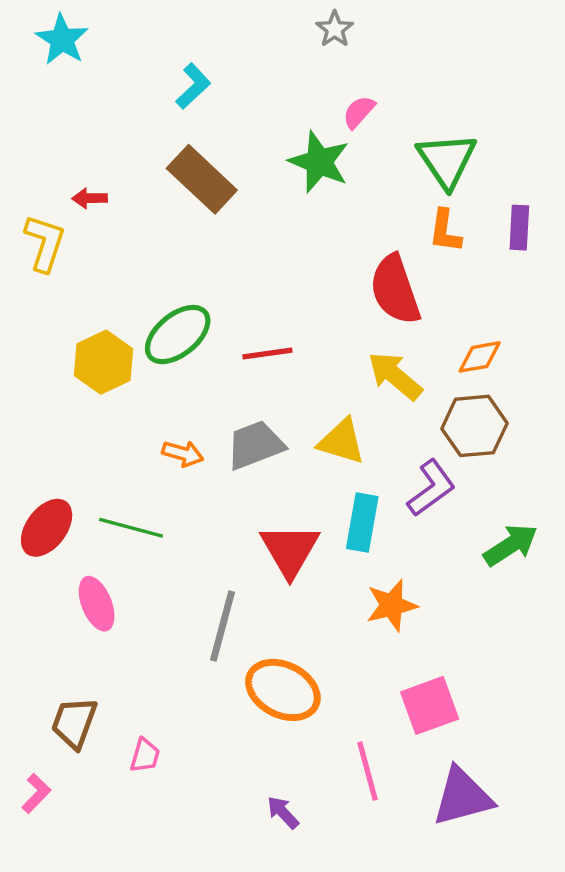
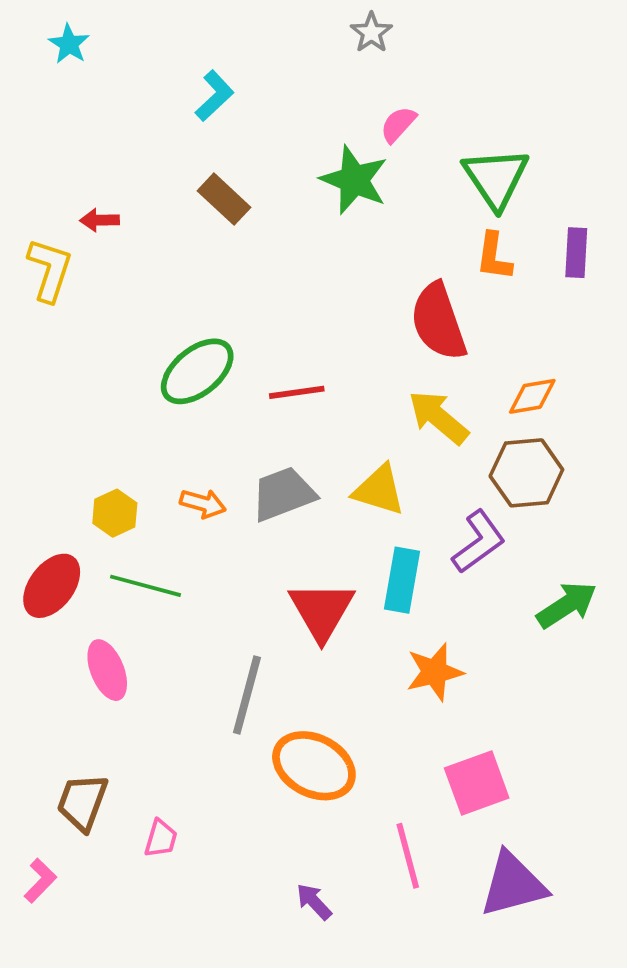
cyan star: (62, 39) -> (69, 44), size x0.7
brown rectangle: (202, 179) -> (224, 199), size x0.7
yellow hexagon: (103, 362) -> (115, 513), moved, size x0.7

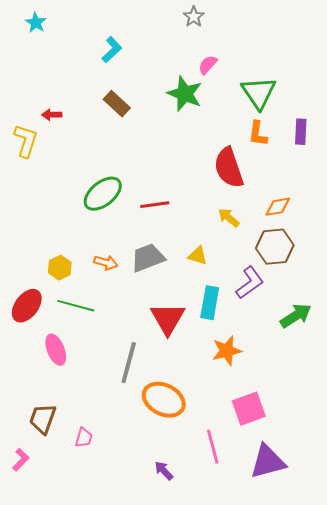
yellow arrow: (438, 417) -> (229, 218), size x0.7
yellow triangle: (379, 490) -> (198, 256), size x0.7

